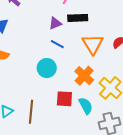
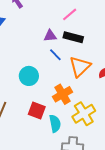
blue line: (57, 44) -> (55, 55), moved

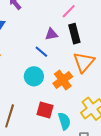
black rectangle: (73, 37) -> (74, 34), turned 66
blue line: (55, 55) -> (41, 52), moved
orange cross: (62, 94) -> (63, 80), moved

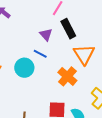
purple triangle: (51, 34) -> (46, 35), turned -48
cyan circle: (34, 76) -> (24, 68), moved

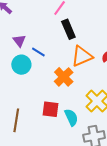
purple triangle: (46, 35) -> (19, 41), moved
orange triangle: (84, 54) -> (82, 56), turned 35

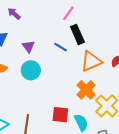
blue line: (38, 52) -> (61, 47), moved
orange cross: (64, 77) -> (86, 90), moved

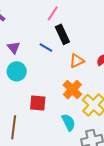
orange triangle: (91, 61) -> (77, 61), size x0.7
red square: (60, 115) -> (38, 103), moved

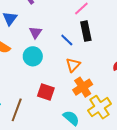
orange triangle: (77, 61) -> (73, 65), moved, turned -35
cyan semicircle: (68, 122) -> (71, 118), turned -36

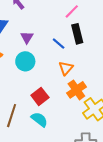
red square: (46, 92) -> (40, 96), turned 36
cyan semicircle: (71, 118) -> (39, 119), moved

